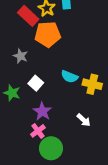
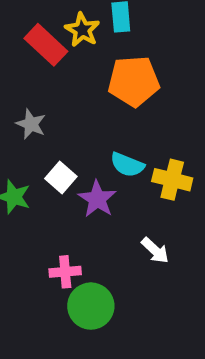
orange pentagon: (48, 34) -> (134, 81), moved
purple star: (42, 111) -> (97, 199), moved
pink cross: (38, 131) -> (65, 272), turned 32

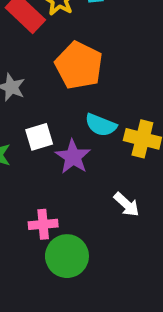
orange pentagon: (134, 81) -> (79, 65), moved, turned 30
white square: (61, 178) -> (39, 137), turned 32

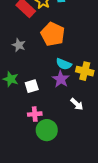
white square: (39, 137) -> (32, 86), moved
purple star: (73, 157) -> (61, 79), moved

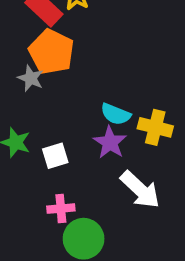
orange pentagon: (53, 34) -> (51, 52), moved
white arrow: (77, 104) -> (140, 190), size x1.6

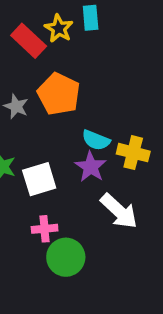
orange pentagon: (51, 52) -> (59, 94), moved
white square: (55, 156) -> (39, 179), size x1.4

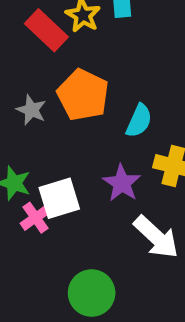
cyan semicircle: (96, 140) -> (139, 121), moved, turned -88
pink cross: (45, 229) -> (36, 218), moved, turned -30

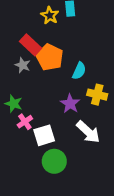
red rectangle: (46, 30) -> (31, 45), moved
white square: (59, 198) -> (44, 135), moved

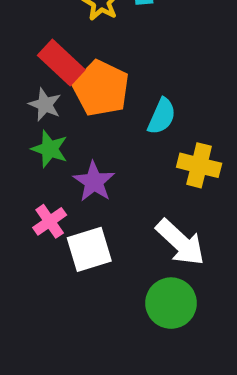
green star: (14, 104) -> (50, 149), moved
purple star: (70, 104) -> (94, 182), moved
green circle: (54, 161) -> (171, 303), moved

